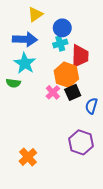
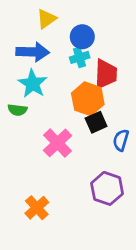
pink cross: (53, 92) -> (57, 143), moved, size x1.5

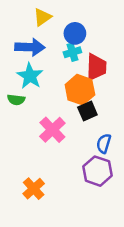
blue semicircle: (121, 140) -> (104, 144), moved

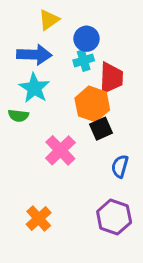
purple hexagon: (97, 171) -> (114, 217), moved

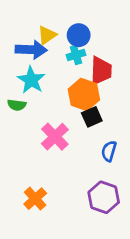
yellow triangle: (49, 20) -> (47, 35), moved

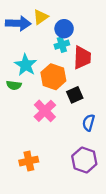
yellow triangle: (47, 35) -> (41, 17), moved
blue arrow: (31, 50) -> (18, 23), moved
orange hexagon: (84, 94) -> (53, 77), moved
orange cross: (35, 199) -> (29, 161), turned 30

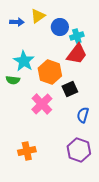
blue arrow: (18, 23) -> (17, 22), size x0.6
cyan cross: (62, 45) -> (77, 36), moved
red trapezoid: (82, 58) -> (77, 54), turned 35

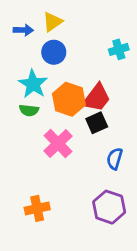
blue circle: (60, 27) -> (54, 52), moved
cyan cross: (77, 36) -> (119, 49), moved
red trapezoid: (77, 54) -> (97, 98), moved
green semicircle: (13, 80) -> (29, 110), moved

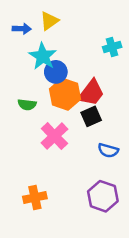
blue circle: (54, 52) -> (56, 72), moved
cyan star: (33, 84) -> (43, 56), moved
blue semicircle: (115, 159) -> (108, 150), turned -90

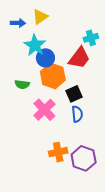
red trapezoid: (91, 93) -> (79, 58), moved
blue semicircle: (108, 150) -> (77, 114), moved, turned -112
orange cross: (35, 197) -> (58, 152), moved

